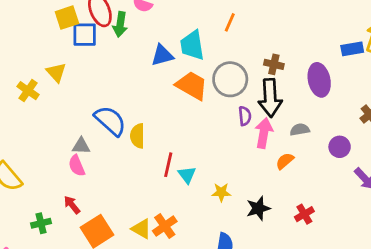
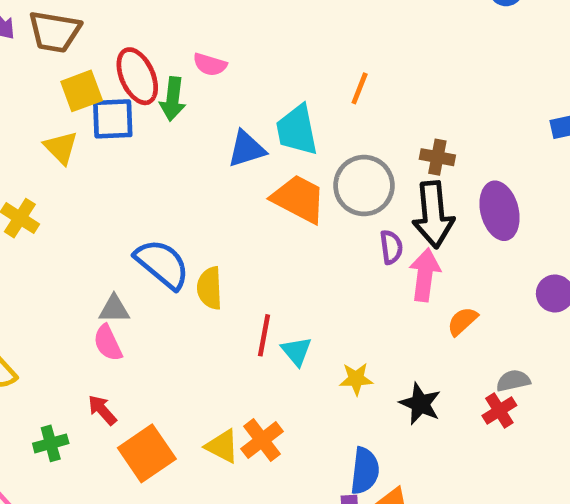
yellow triangle: (56, 72) -> (61, 148), moved
purple ellipse: (319, 80) -> (500, 211), moved
gray semicircle: (300, 130) -> (513, 381), moved
black star: (258, 208) -> (420, 404), turned -30

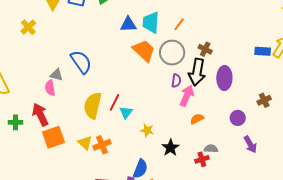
orange line: (360, 88) -> (179, 24), moved
yellow semicircle: (210, 288) -> (93, 106), moved, size x1.5
red arrow: (102, 410) -> (40, 115), size x1.6

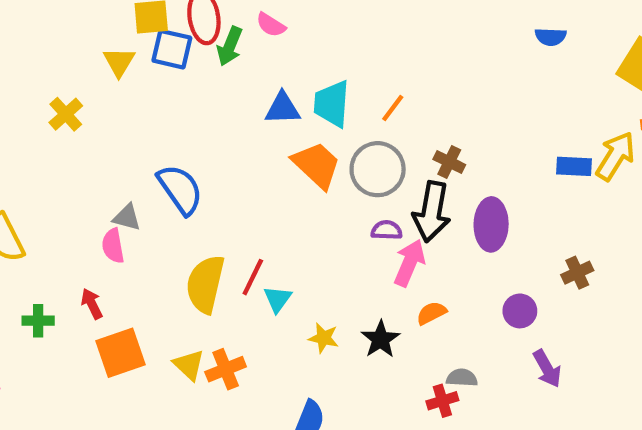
purple semicircle: (176, 81) -> (387, 230), turned -96
red arrow: (40, 115) -> (92, 304), size x0.6
black star: (171, 148) -> (381, 339), moved

